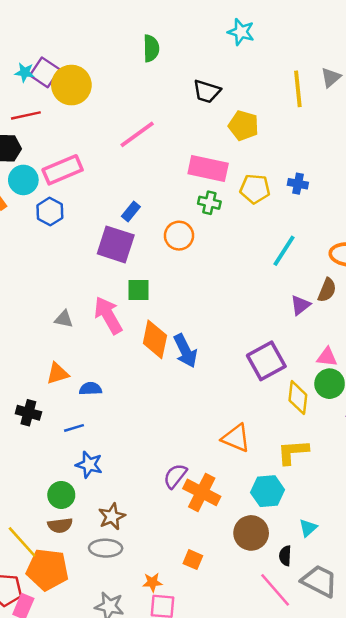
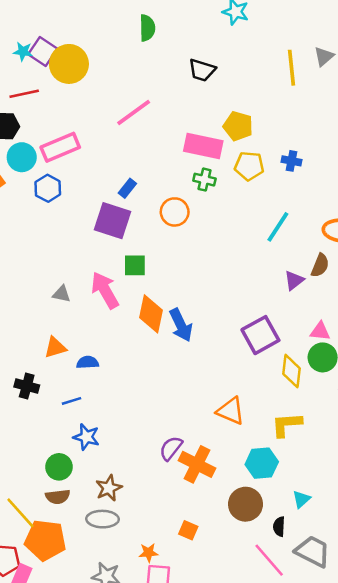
yellow pentagon: (244, 126) -> (238, 126), moved

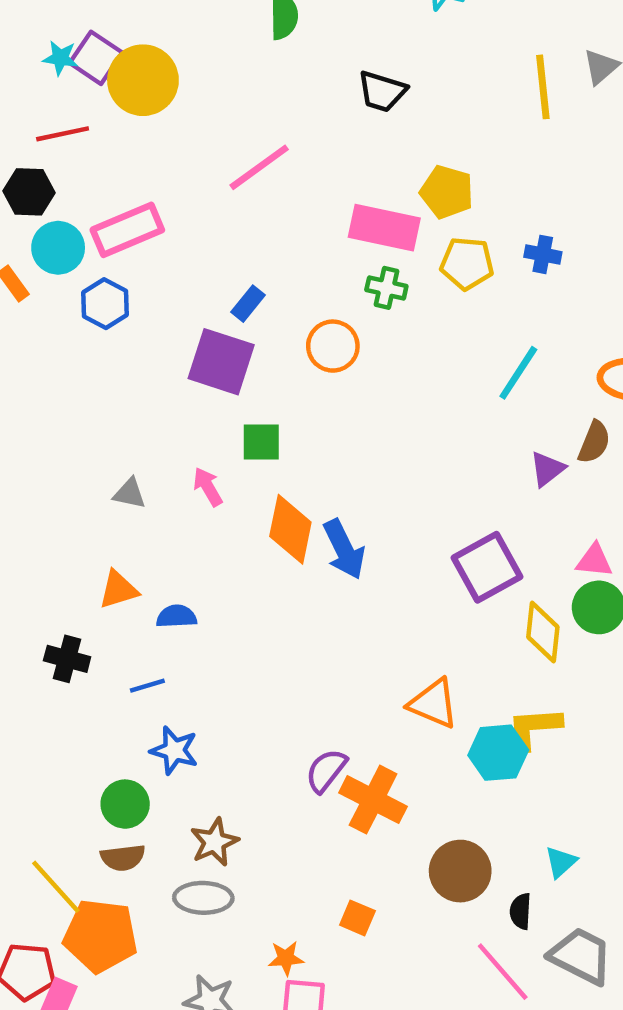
pink arrow: (105, 290) -> (208, 487), size x0.6
cyan hexagon: (262, 463) -> (498, 753), moved

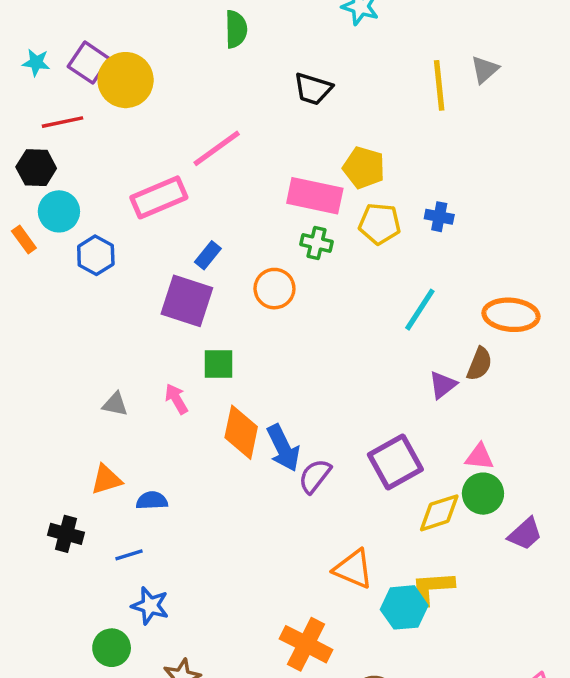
cyan star: (60, 58) -> (36, 63), moved
pink rectangle: (127, 230) -> (159, 197), moved
yellow diamond: (543, 632) -> (439, 513), turned 66
purple semicircle: (326, 771) -> (315, 476), moved

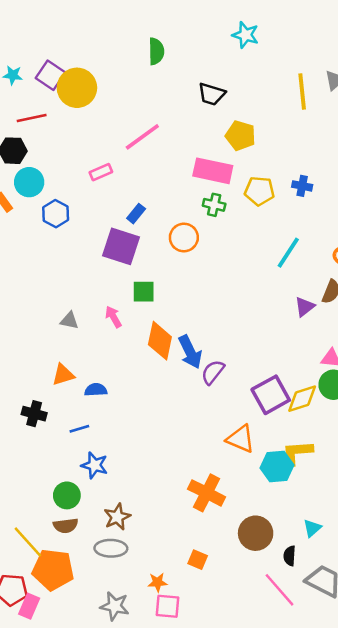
yellow pentagon: (364, 168) -> (240, 136), moved
pink rectangle: (159, 197) -> (101, 172), size x0.6
purple square: (395, 462) -> (271, 395), moved

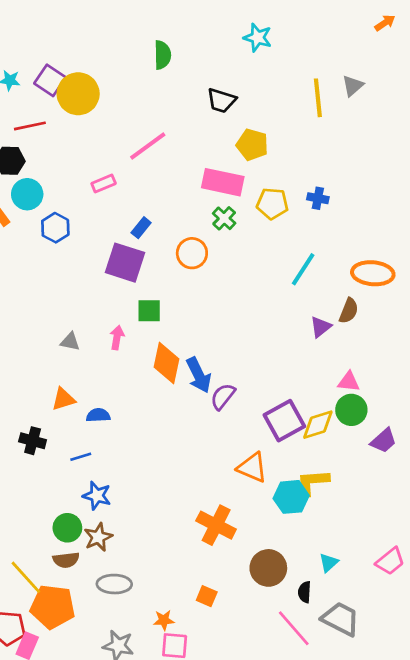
green cross: (214, 205) -> (224, 218), turned 30
pink arrow: (113, 317) -> (117, 338), turned 40
brown star: (117, 517) -> (98, 537), moved

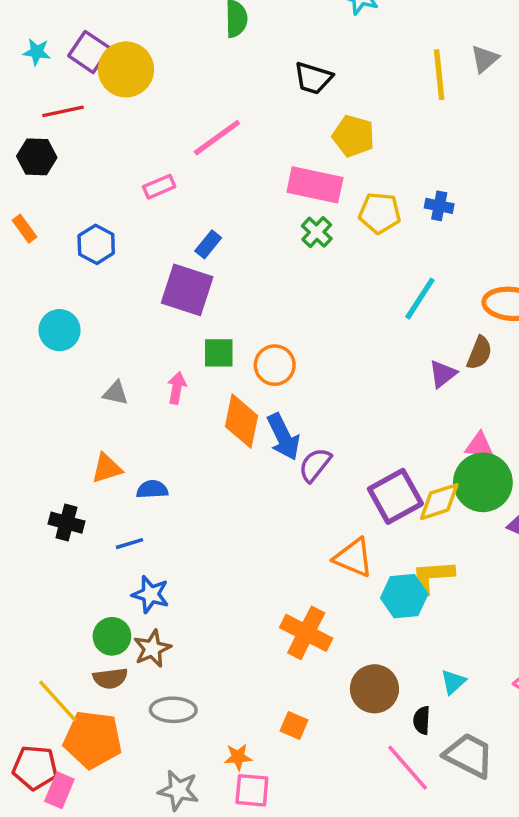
cyan circle: (27, 194) -> (59, 330), moved
orange circle: (192, 253) -> (275, 365), moved
green circle: (351, 410) -> (483, 482), size x1.4

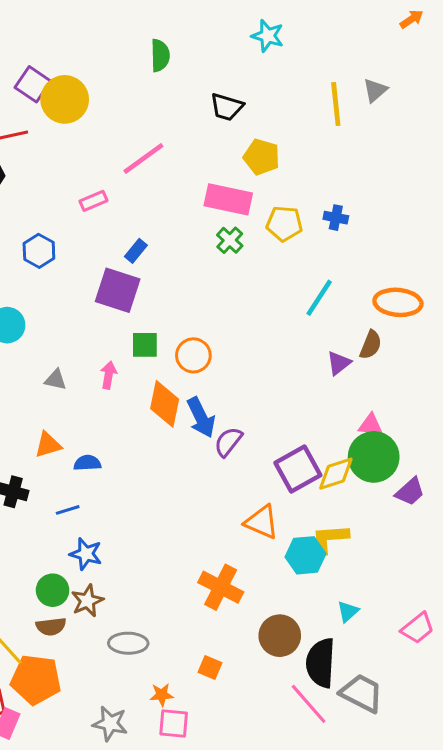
cyan triangle: (453, 682) -> (348, 611), moved
gray ellipse: (173, 710) -> (128, 643), moved
black semicircle: (422, 720) -> (321, 663), size x2.0

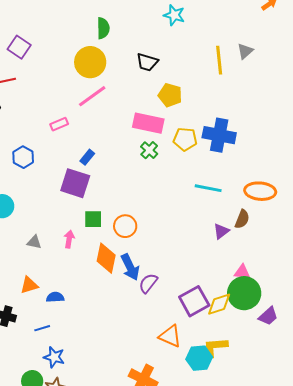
yellow circle: (65, 99) -> (90, 62), moved
blue cross: (336, 218) -> (219, 135), size x2.0
cyan line: (319, 298) -> (208, 188), turned 68

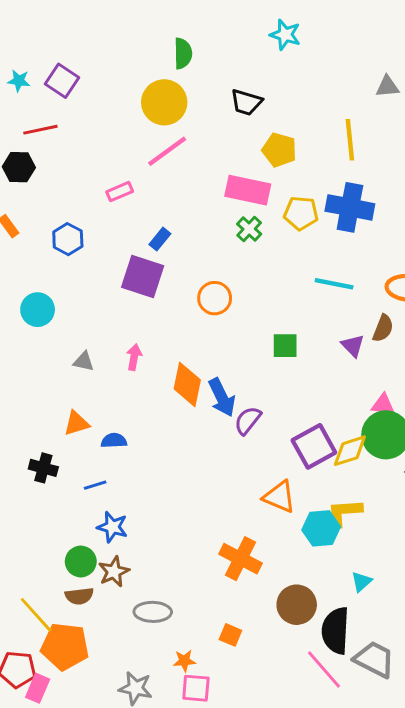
gray triangle: (245, 51) -> (387, 87), turned 36
yellow line: (219, 60) -> (350, 140), moved
green square: (93, 219) -> (285, 346), moved
orange circle: (125, 226) -> (215, 298), moved
purple triangle: (221, 231) -> (353, 346), turned -36

